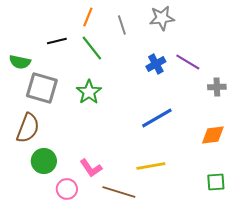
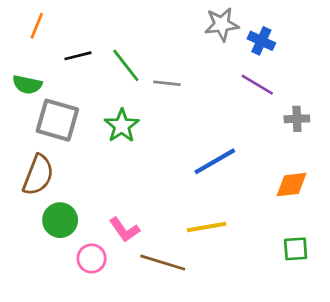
orange line: (88, 17) -> (37, 26), moved
gray line: (122, 25) -> (167, 83), moved, turned -66
blue cross: (156, 64) -> (261, 41), moved, turned -36

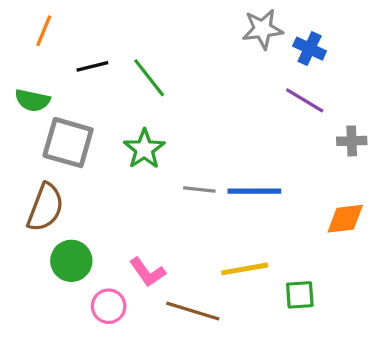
gray line: (167, 83) -> (199, 190), moved
blue line: (215, 161) -> (254, 191), turned 30
green square: (296, 249) -> (300, 295), moved

